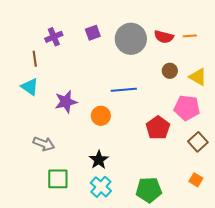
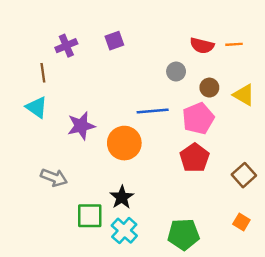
gray circle: (131, 39) -> (176, 72), moved, size x0.5
pink pentagon: (187, 108) -> (198, 118), moved, turned -30
orange circle: (101, 116) -> (124, 143), size x1.4
green square: (58, 179) -> (90, 216), moved

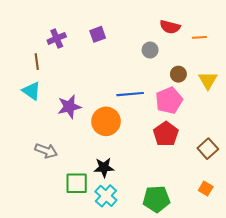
red semicircle: (202, 46) -> (170, 27), moved
gray circle: (176, 72) -> (150, 50), moved
yellow triangle: (244, 95) -> (208, 80), turned 30
black star: (122, 197) -> (104, 168), turned 30

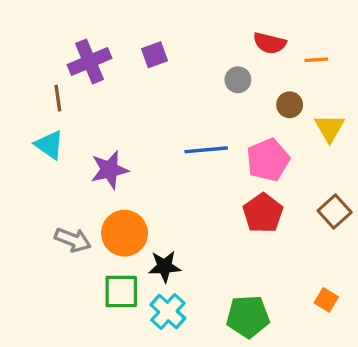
purple cross: (57, 38) -> (89, 61), size x1.4
brown circle: (178, 74) -> (290, 105), moved
orange circle: (106, 121) -> (125, 233), moved
brown square: (208, 149) -> (335, 211), moved

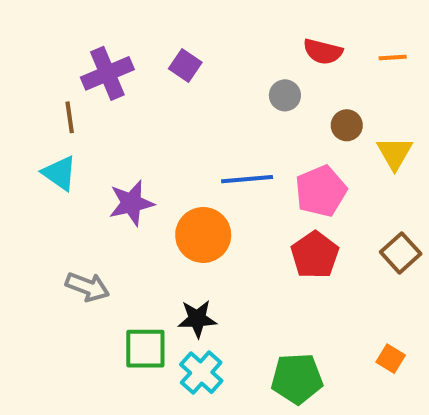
purple square: (155, 55) -> (185, 65), turned -36
orange line: (316, 60) -> (393, 57), moved
orange circle: (125, 233) -> (203, 235), moved

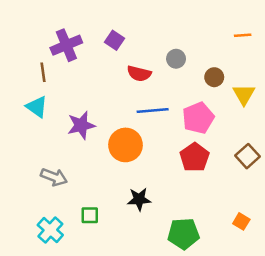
red semicircle: (323, 52) -> (139, 74), moved
black star: (197, 319) -> (139, 199), moved
green square: (145, 349) -> (90, 215), size x0.7
cyan cross: (201, 373) -> (50, 230), moved

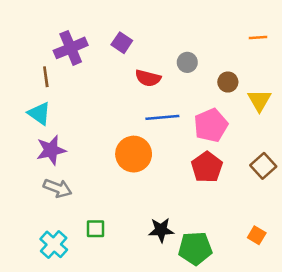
purple star: (81, 125) -> (51, 150), moved
black star: (139, 199) -> (161, 230), moved

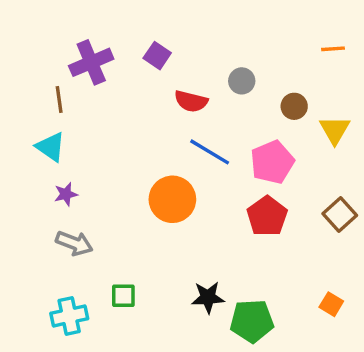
blue line: (162, 117) -> (210, 152), turned 36
purple star: (51, 150) -> (66, 194), size x0.6
cyan cross: (54, 244) -> (69, 316), turned 36

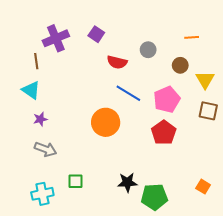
orange line: (333, 49) -> (192, 37), moved
brown square: (340, 215) -> (208, 111), moved, turned -36

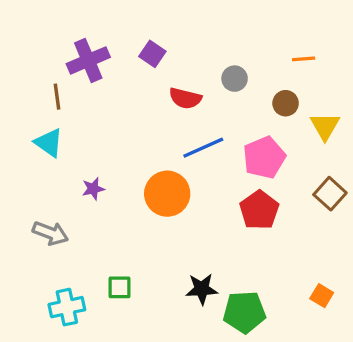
blue line: (128, 93) -> (203, 148), turned -55
brown square: (208, 111) -> (330, 194), moved, turned 30
purple star: (40, 119) -> (93, 189), moved
gray arrow: (46, 149) -> (50, 233), moved

